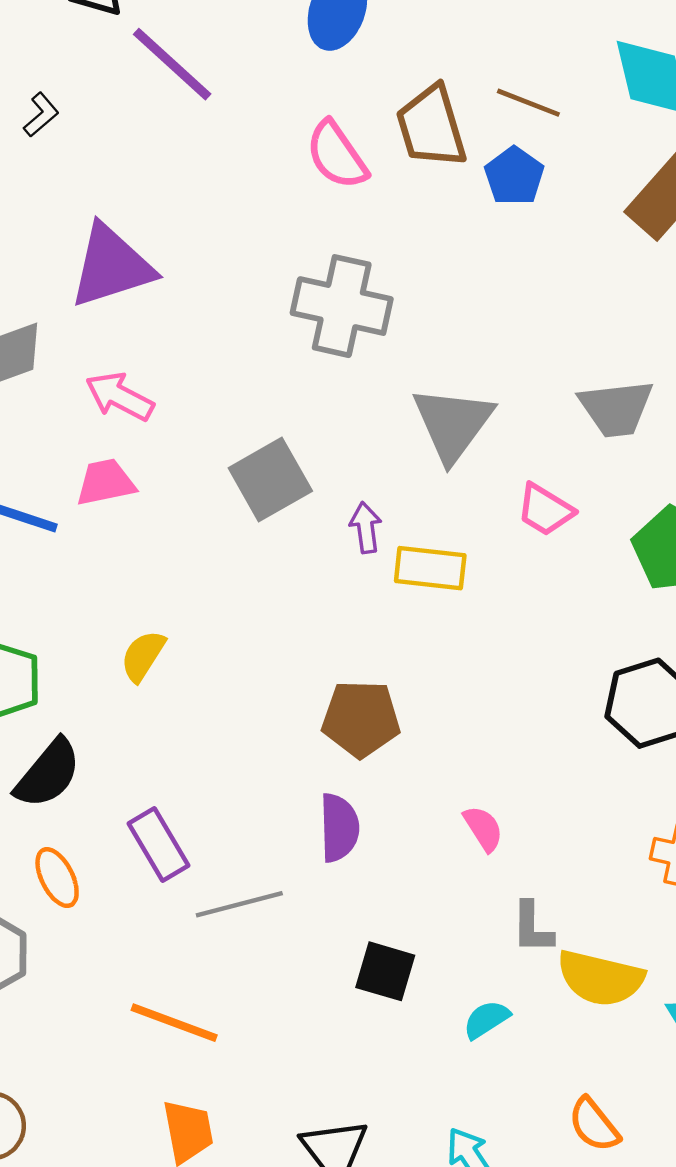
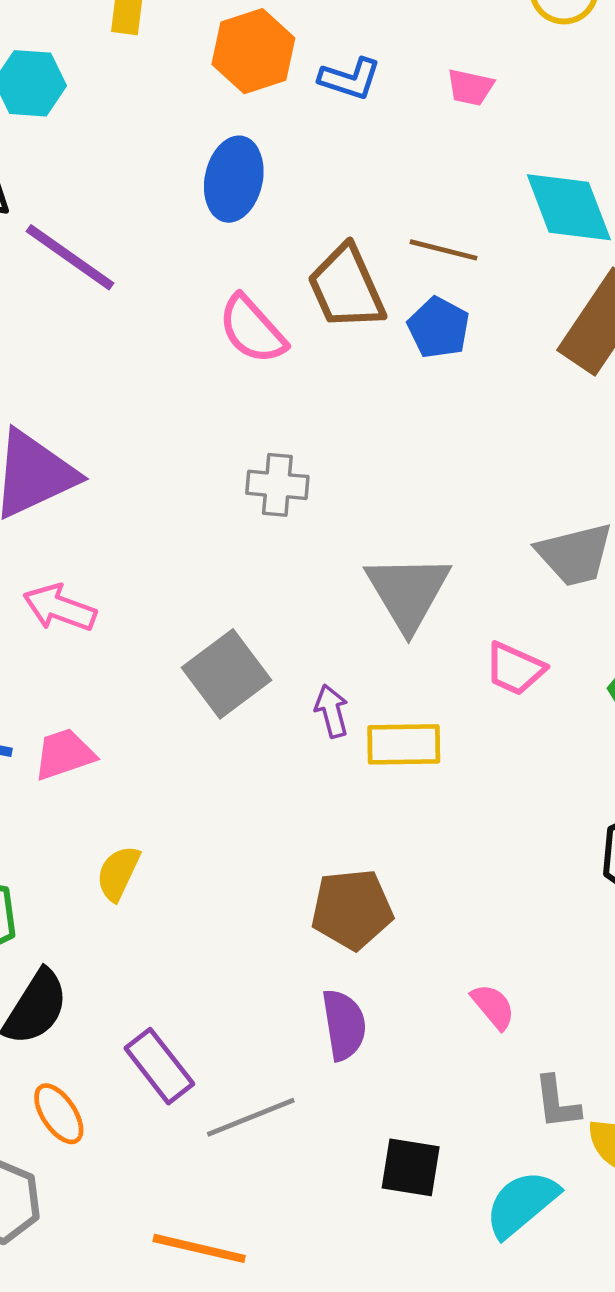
gray cross: (342, 306) -> (277, 485), size x0.6
pink trapezoid: (106, 482) -> (64, 754), moved
cyan semicircle: (486, 1019) -> (522, 1204), size x1.6

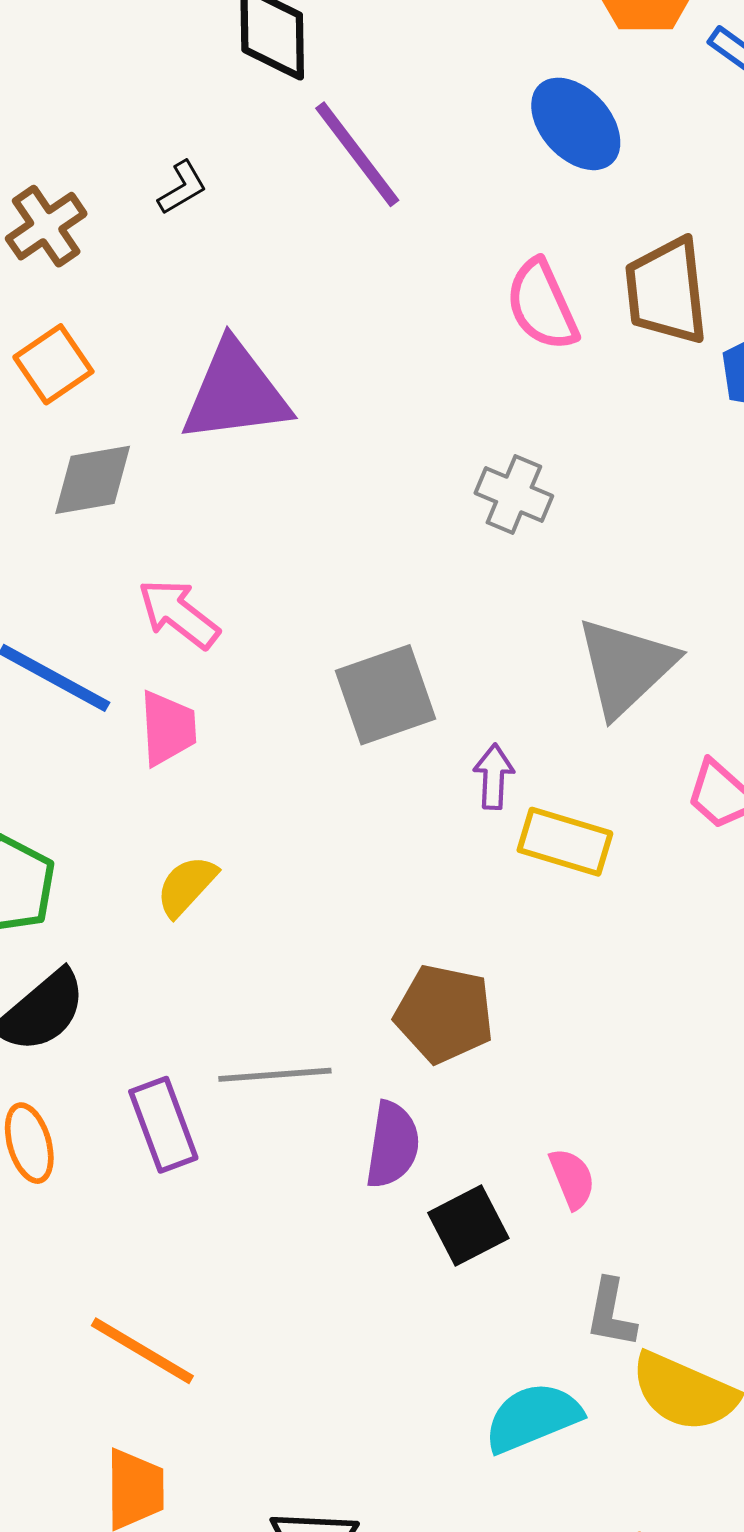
blue ellipse: (234, 179) -> (576, 124), turned -72
pink arrow: (60, 608) -> (179, 614), moved
pink trapezoid: (64, 754) -> (168, 728), turned 88
gray line: (251, 1117) -> (275, 1075), moved
black square: (411, 1167) -> (468, 1225), moved, turned 36

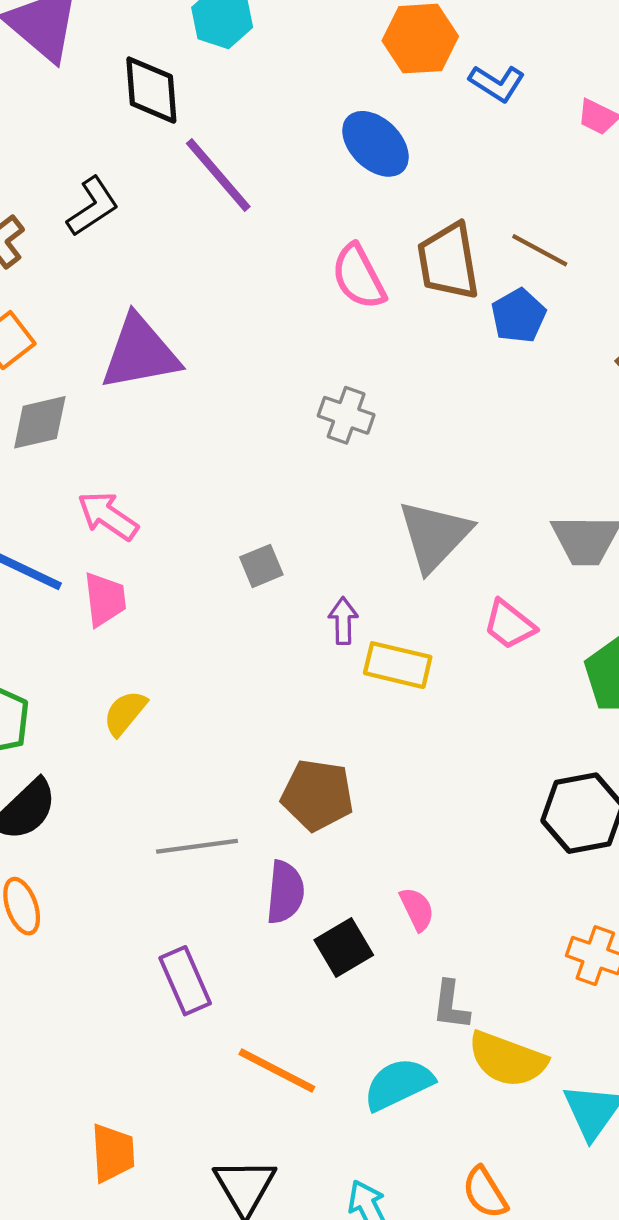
black L-shape: (182, 188) -> (93, 207), size x1.5
gray square: (385, 695) -> (261, 566), size x0.6
purple rectangle: (163, 1125) -> (185, 981), moved
orange line: (142, 1351) -> (277, 1071), moved

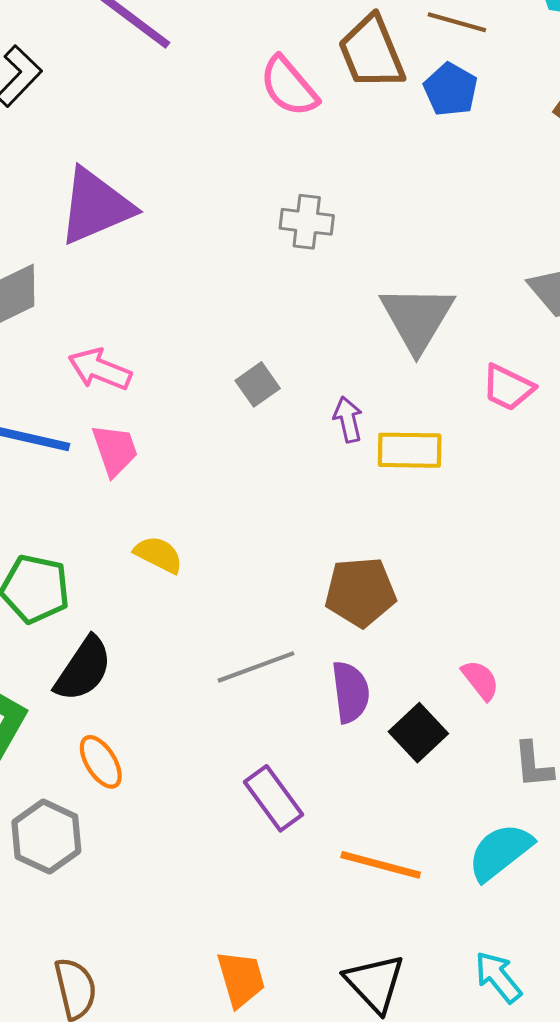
yellow semicircle: (125, 713) -> (158, 555), turned 90

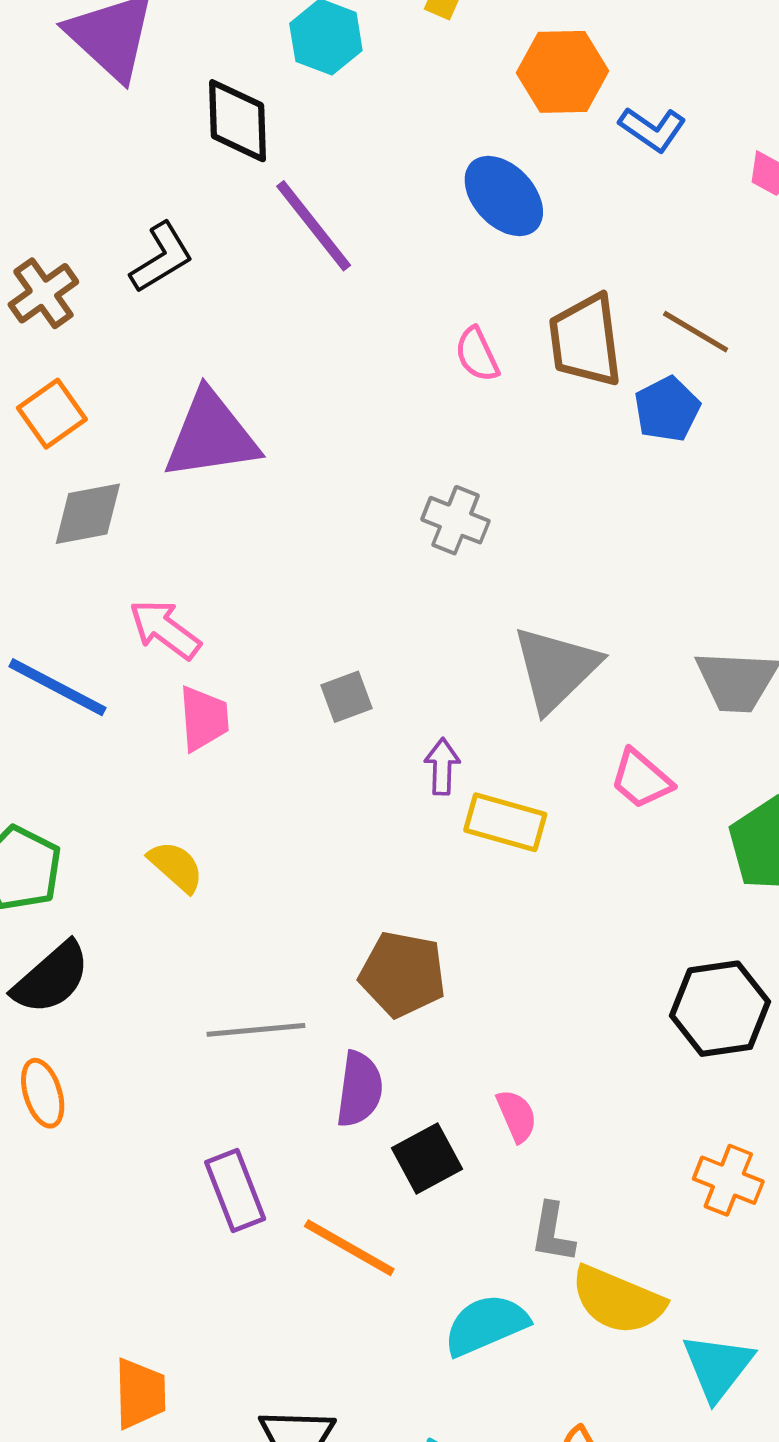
pink semicircle: (289, 86) -> (477, 354), size x0.7
pink trapezoid: (115, 450) -> (204, 718), moved
orange line: (381, 865) -> (349, 1248), moved

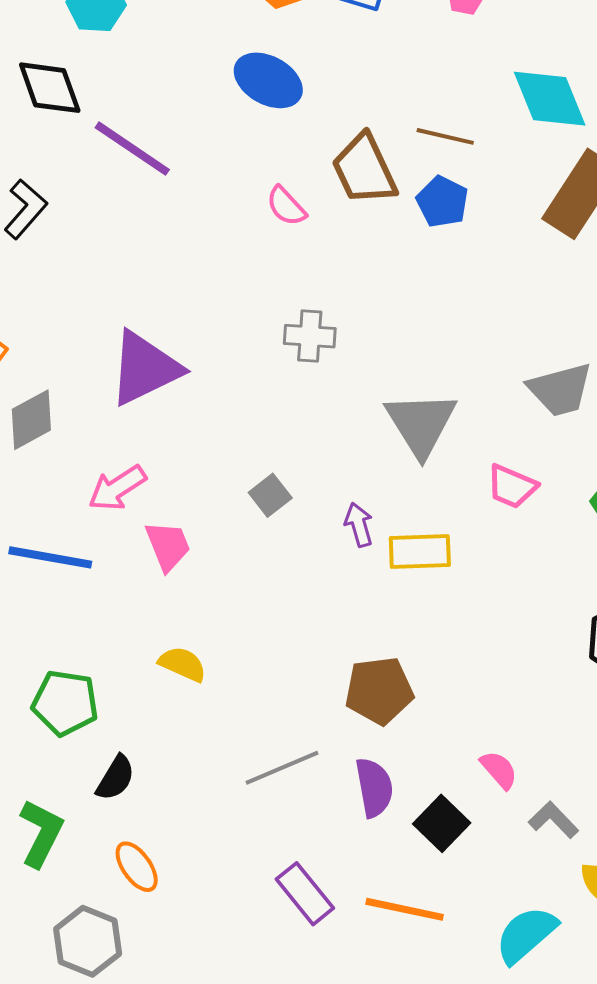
purple triangle: (211, 435) -> (145, 368), moved
pink arrow: (165, 629) -> (117, 488), turned -52
black semicircle: (51, 978) -> (115, 778), size x0.7
gray L-shape: (553, 1233) -> (553, 820), moved, turned 144

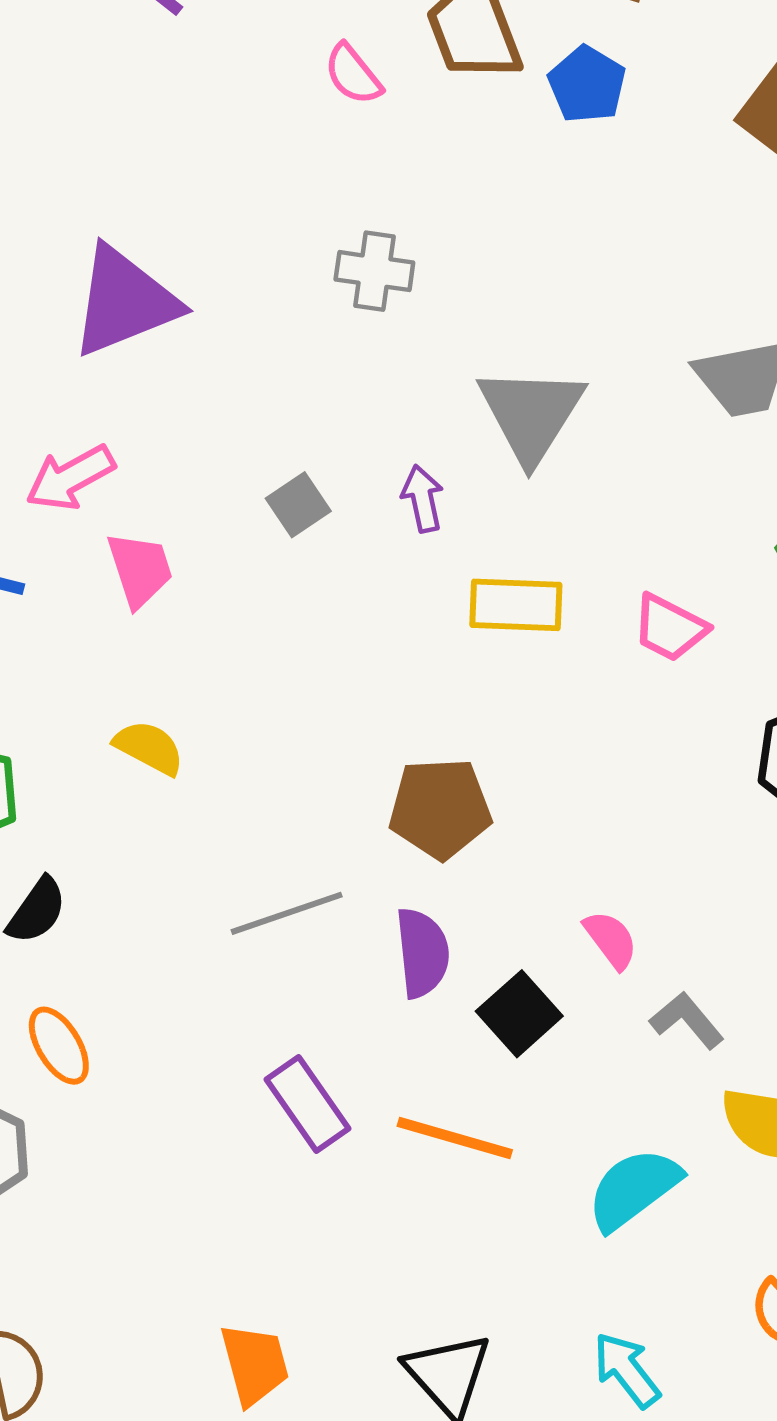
pink trapezoid: (512, 486) -> (670, 628), moved
purple arrow: (359, 525) -> (423, 499), moved

